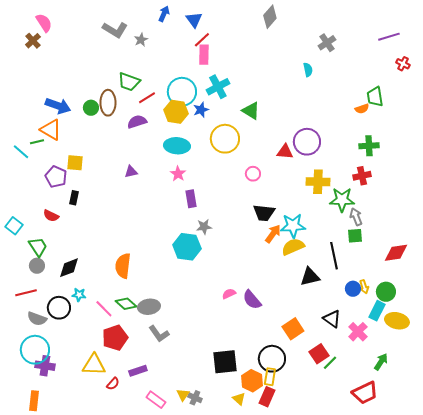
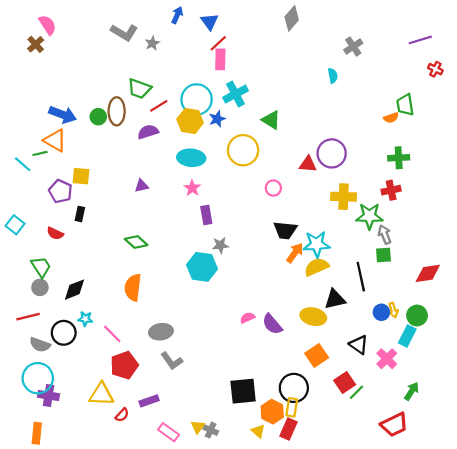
cyan square: (14, 226) -> (15, 225), moved
green diamond: (126, 304) -> (136, 242), moved
yellow ellipse: (397, 321) -> (313, 317), moved

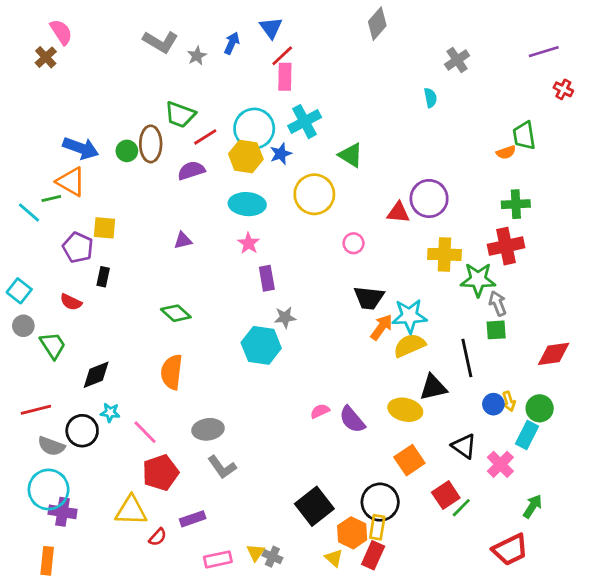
blue arrow: (177, 15) -> (232, 43), moved
red cross: (391, 190) -> (506, 246), size x1.4
gray circle: (40, 287) -> (23, 326), moved
black square: (243, 391) -> (314, 506), turned -32
pink rectangle: (168, 432) -> (218, 559), turned -48

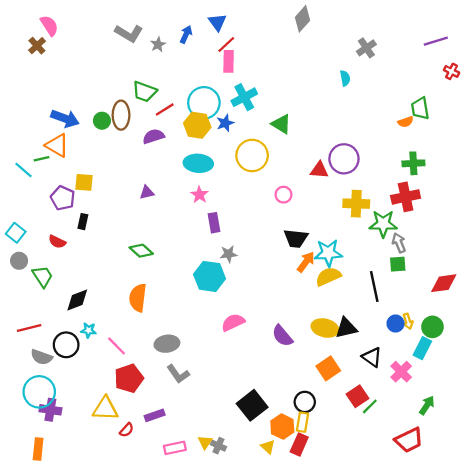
black triangle: (433, 387) -> (346, 328), moved
pink semicircle: (320, 411) -> (233, 322), moved, size x1.5
black circle: (380, 502) -> (305, 402), size x0.7

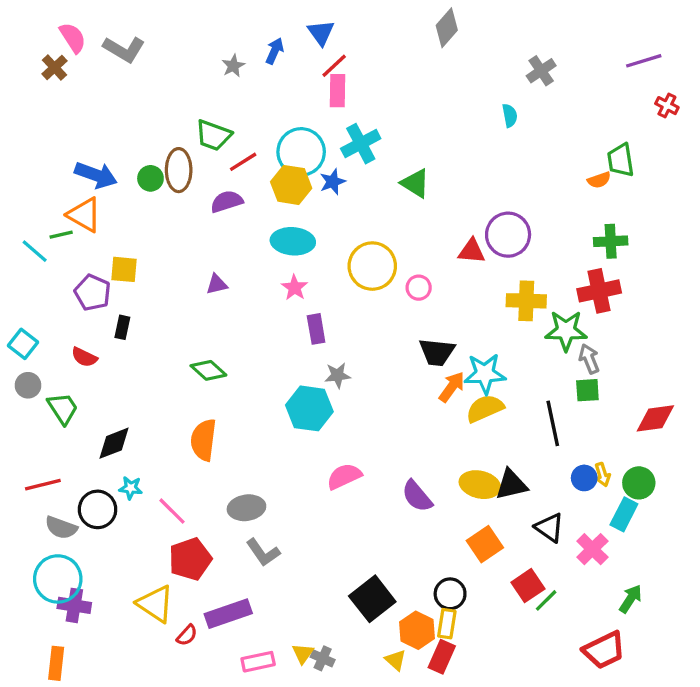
gray L-shape: (129, 33) -> (124, 49), moved
yellow circle: (252, 155) -> (372, 266), moved
yellow triangle: (105, 409) -> (155, 604), turned 32
purple rectangle: (155, 415) -> (228, 614), size x1.5

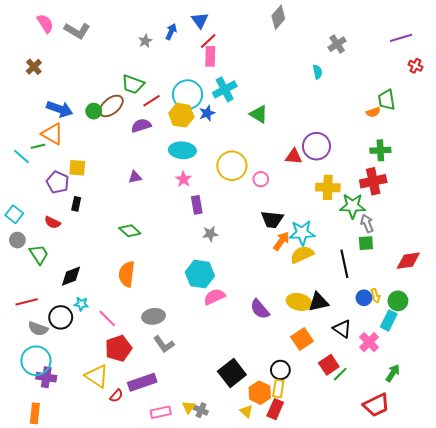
brown cross: (54, 67) -> (34, 67), moved
brown ellipse: (179, 170) -> (111, 106), turned 50
cyan hexagon: (309, 408) -> (200, 274), moved

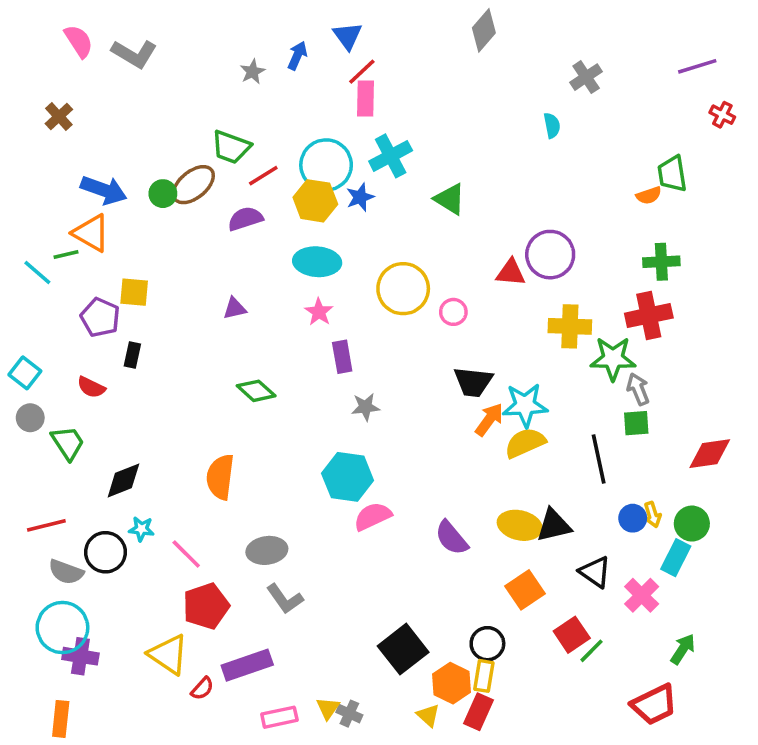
green diamond: (130, 231) -> (256, 391), moved

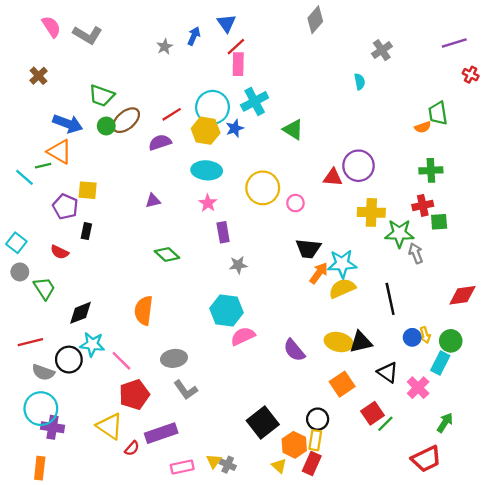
green trapezoid: (231, 147) -> (102, 96), moved
red cross: (649, 316) -> (423, 205), size x0.7
green square: (636, 423) -> (439, 222), moved
cyan star: (141, 529) -> (92, 344), size x1.5

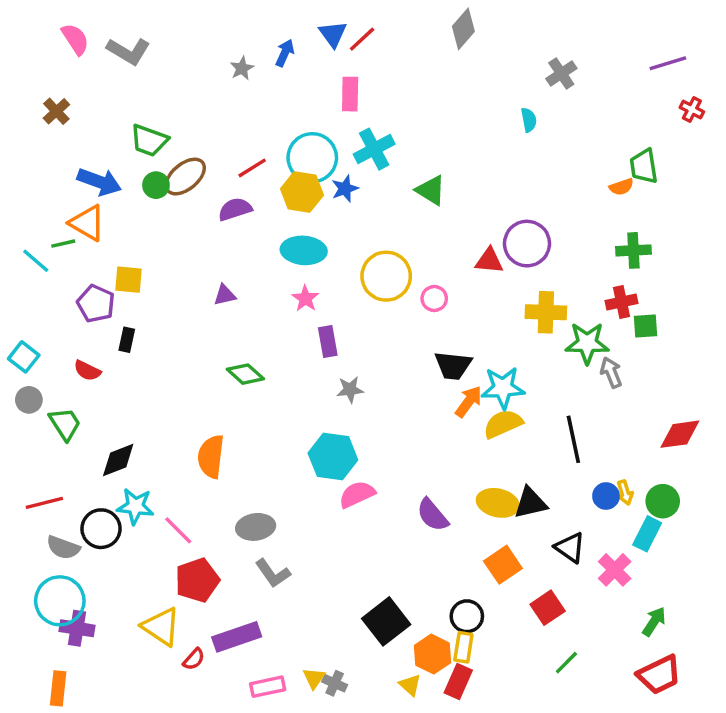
red line: (236, 47) -> (362, 39), moved
green line: (385, 424) -> (566, 663), moved
red trapezoid: (426, 459) -> (659, 675), moved

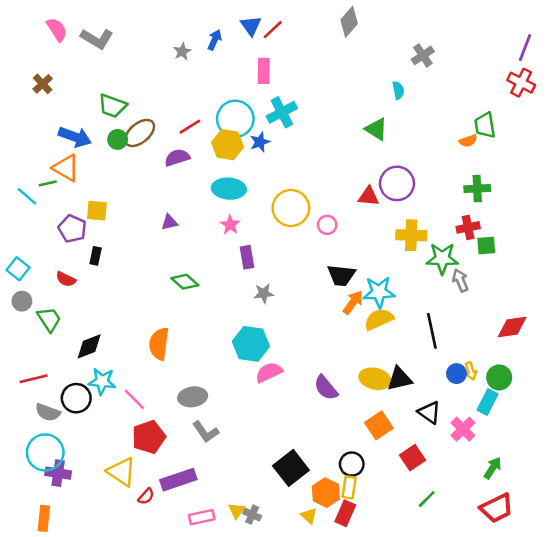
purple line: (668, 63) -> (525, 48), moved, turned -52
red cross: (692, 110) -> (521, 83), size x1.5
green triangle: (431, 190) -> (376, 129), moved

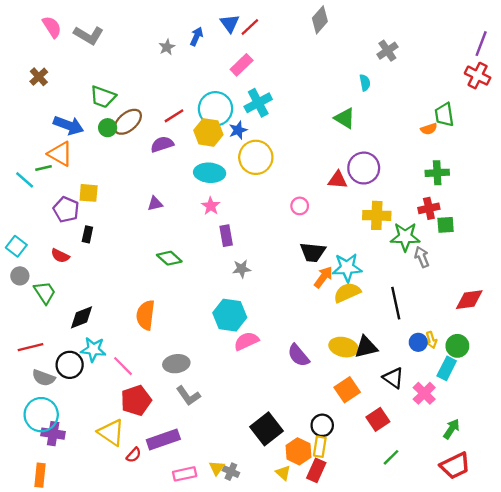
pink rectangle: (264, 71) -> (242, 65), turned 45
yellow circle: (291, 208) -> (256, 157), moved

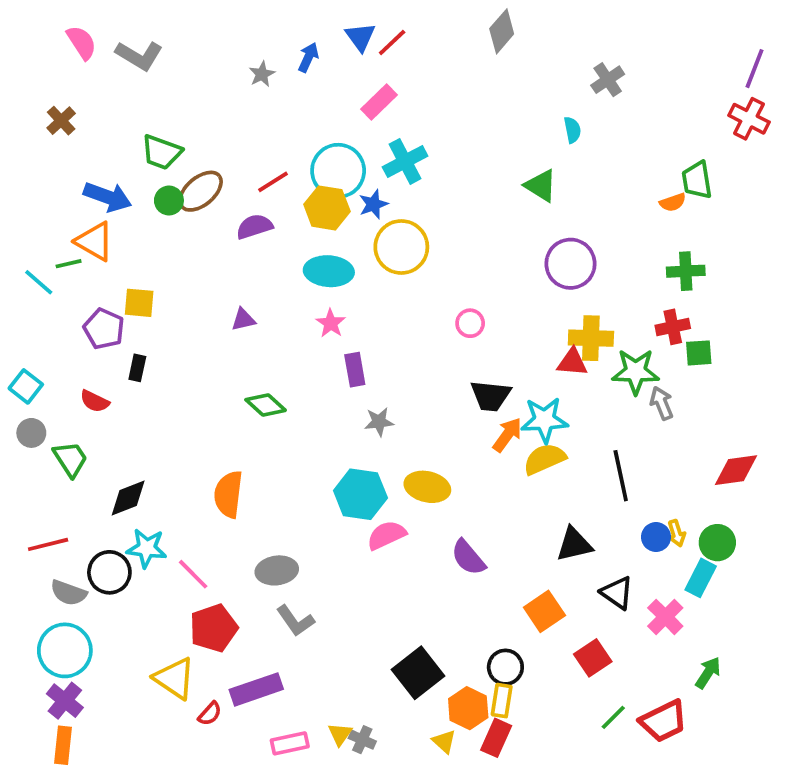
red triangle: (338, 180) -> (572, 362), moved
yellow ellipse: (344, 347) -> (427, 487), moved
purple cross: (53, 434) -> (65, 701), moved, turned 30
red trapezoid: (455, 466) -> (663, 721), moved

